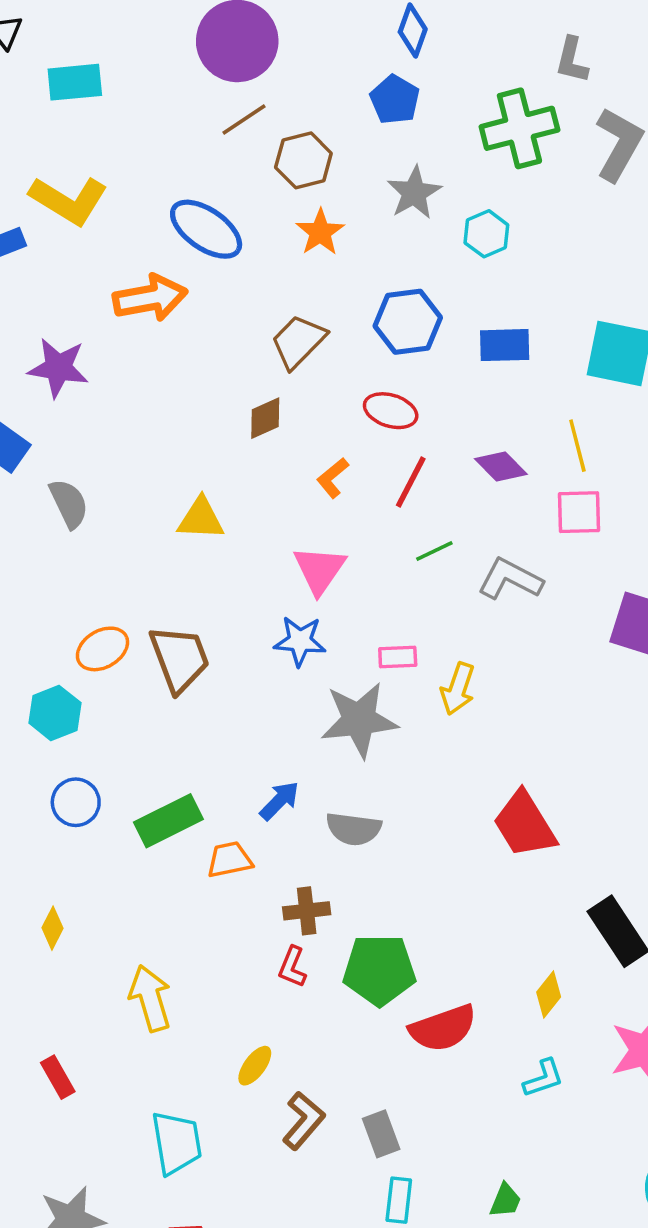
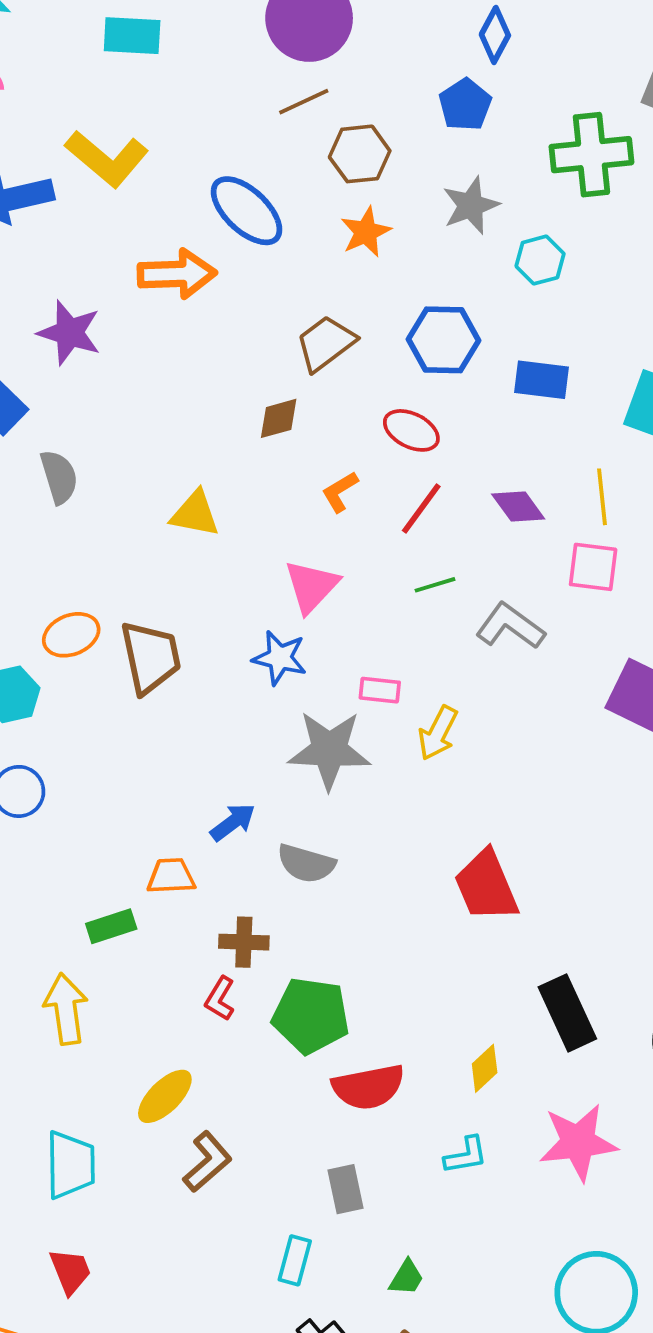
green rectangle: (168, 821) -> (111, 926), moved, size x0.7
yellow ellipse: (255, 1066) -> (165, 1096), size x1.4
gray rectangle: (381, 1134) -> (345, 1189), moved

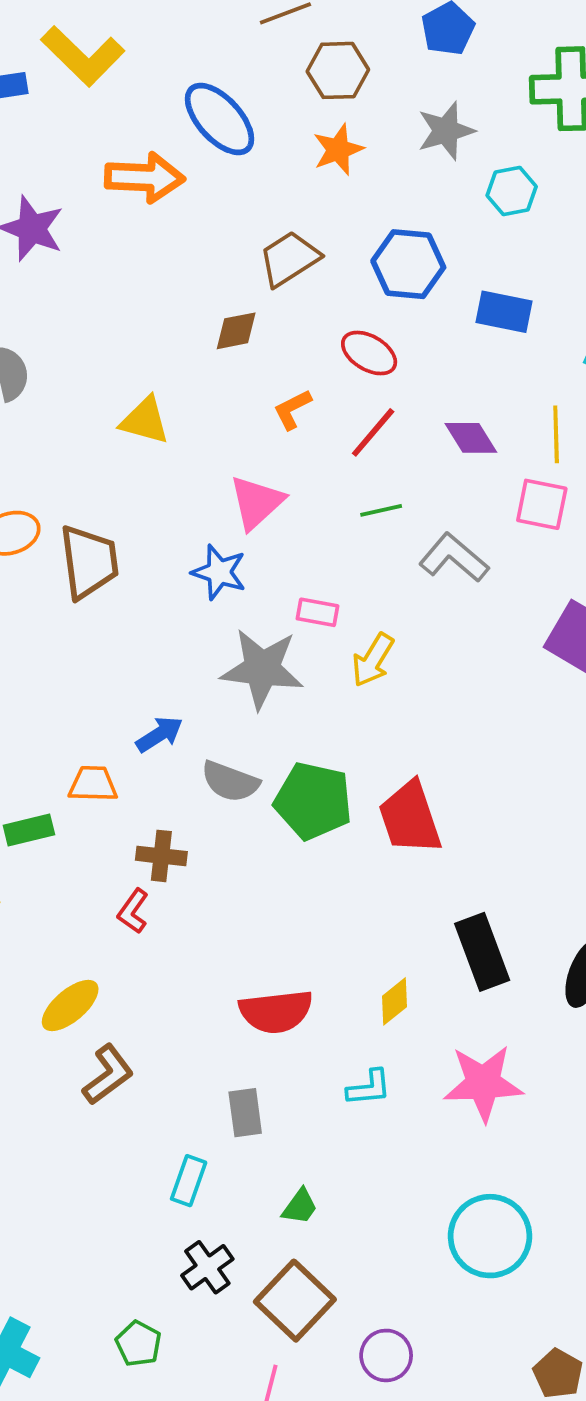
green pentagon: (311, 1016) -> (313, 801), moved

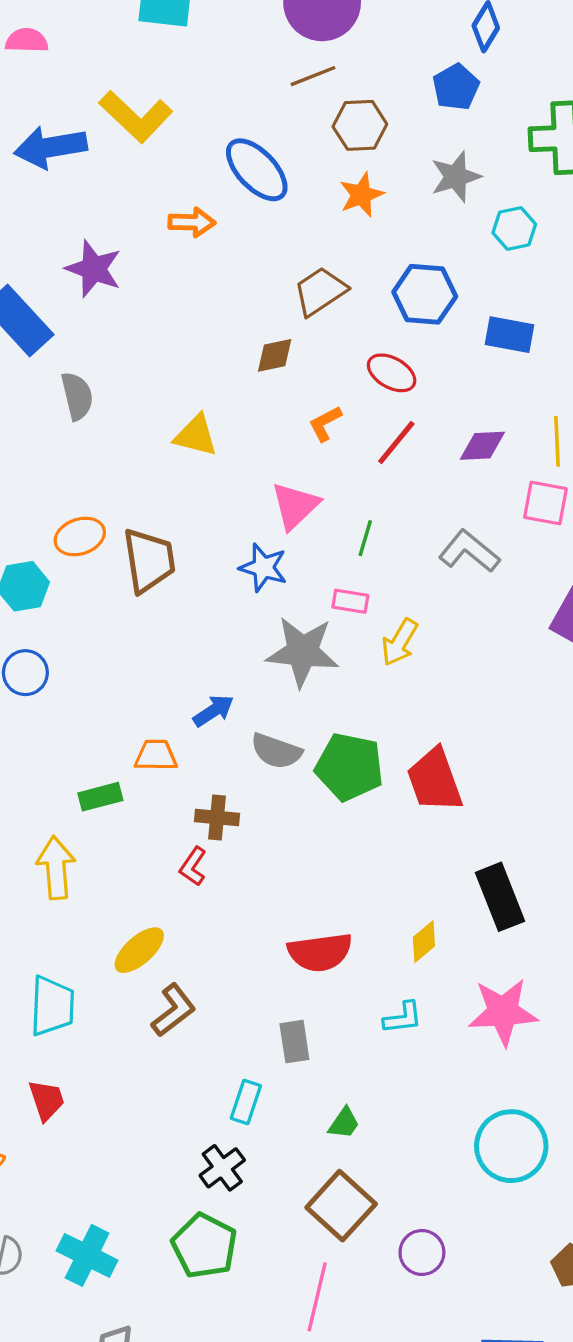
orange arrow: (145, 178) -> (192, 222), size x0.7
purple diamond: (471, 438) -> (482, 446), turned -60
green line: (381, 510) -> (365, 538), moved, turned -60
black cross: (207, 1267) -> (222, 1168), moved
green pentagon: (138, 1344) -> (204, 1246), size x1.6

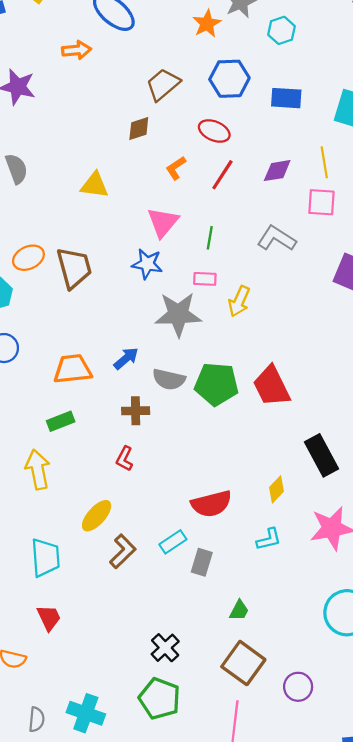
orange star: (361, 195) -> (207, 24), moved
orange trapezoid: (156, 755) -> (73, 369), moved, size x1.4
brown cross: (217, 818) -> (136, 411), moved
gray rectangle: (294, 1042) -> (202, 562), turned 32
cyan rectangle: (246, 1102) -> (173, 542), moved, turned 44

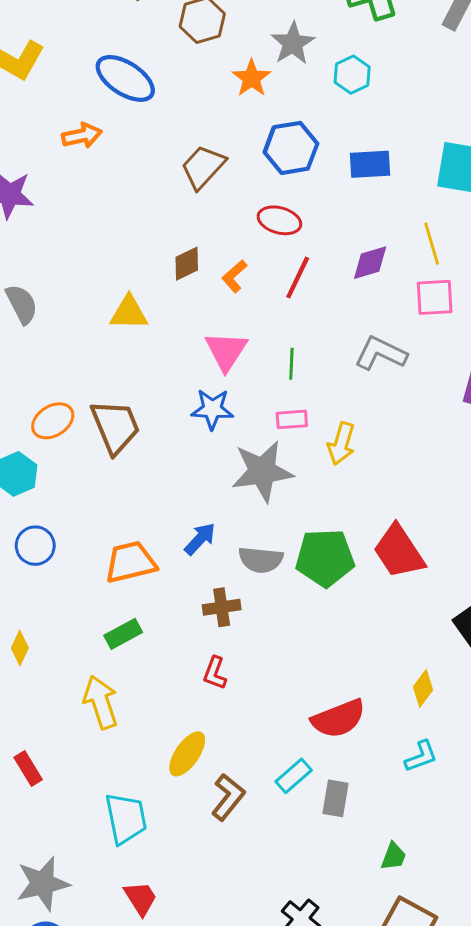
brown diamond: (139, 128) -> (187, 264), moved

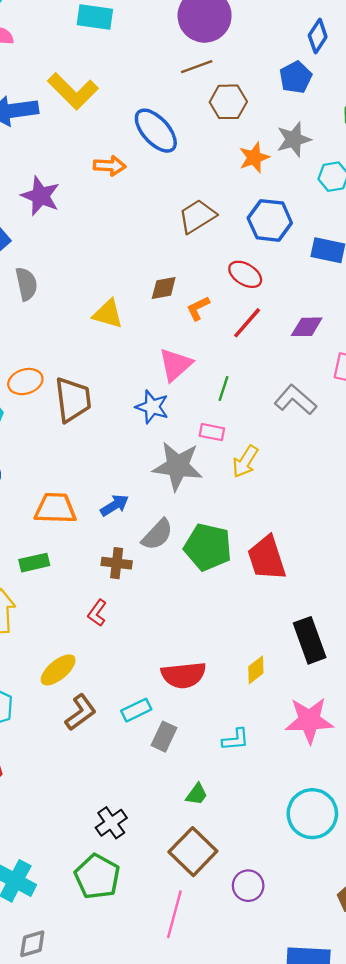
gray semicircle: (261, 560) -> (157, 535), turned -68
cyan L-shape: (421, 756) -> (235, 740), moved

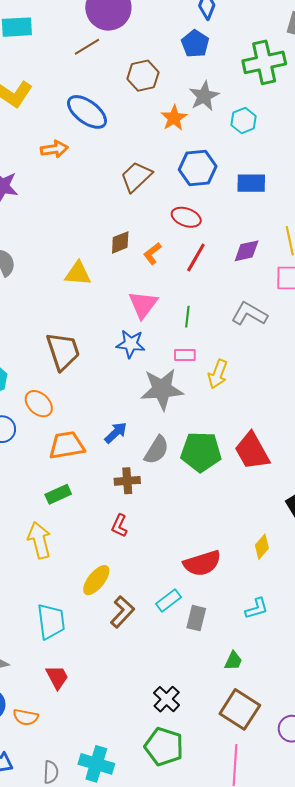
brown line: (197, 67) -> (87, 47), moved
orange ellipse: (25, 382) -> (39, 404), moved, turned 72

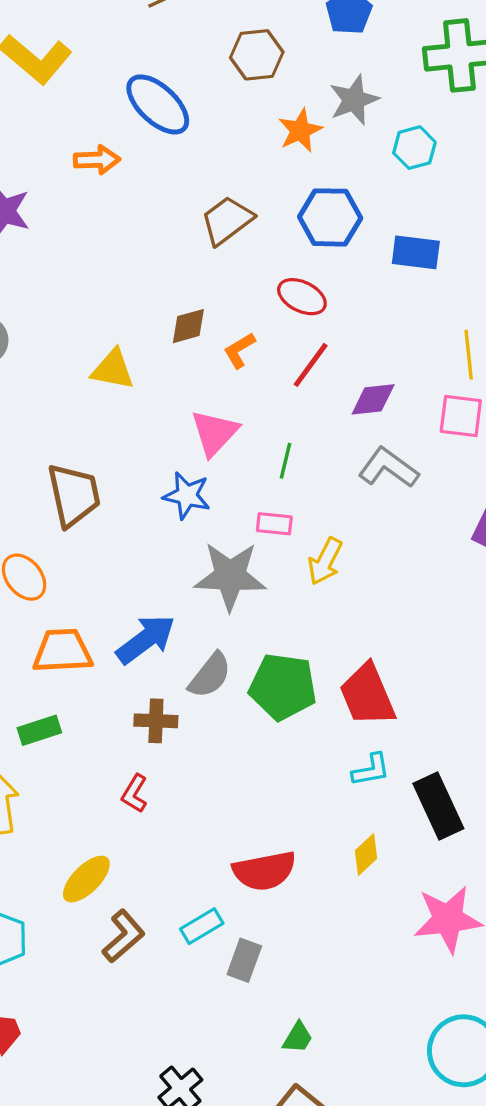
purple diamond: (247, 251) -> (373, 399), moved
blue arrow: (116, 433) -> (146, 639), size x1.5
cyan L-shape: (257, 608) -> (371, 770), moved

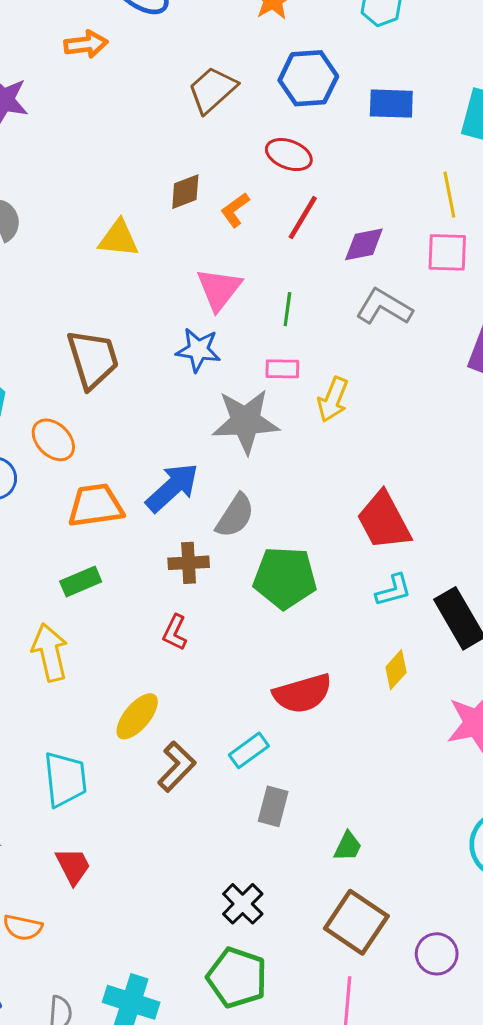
green pentagon: (283, 687) -> (285, 578), moved
gray rectangle: (244, 960) -> (273, 806), moved

